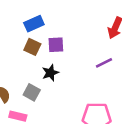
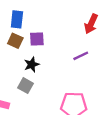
blue rectangle: (34, 24) -> (17, 19), turned -60
gray square: (32, 92) -> (25, 86), moved

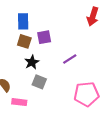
purple line: (81, 56) -> (70, 59), moved
black star: (32, 65) -> (32, 62), moved

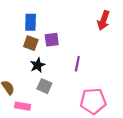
purple line: (70, 59) -> (77, 64), turned -48

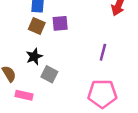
purple line: (77, 64) -> (103, 52), moved
black star: (38, 65) -> (34, 57), moved

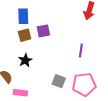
brown square: (37, 26) -> (25, 35), turned -32
gray square: (49, 74) -> (59, 81), moved

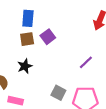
purple square: (43, 31) -> (48, 37), turned -32
purple line: (81, 51) -> (86, 62), turned 32

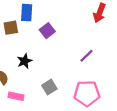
brown square: (27, 39) -> (11, 28), moved
gray square: (58, 93) -> (49, 87), moved, turned 32

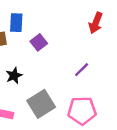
gray square: (49, 87) -> (41, 104), size x1.6

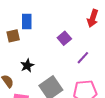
purple square: (39, 42) -> (64, 38), moved

